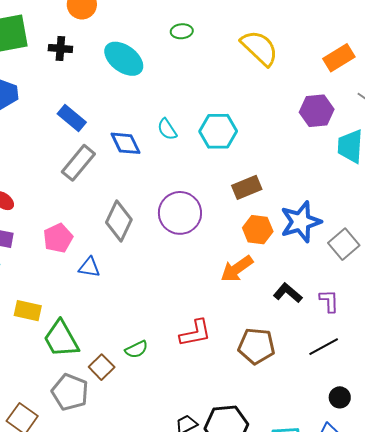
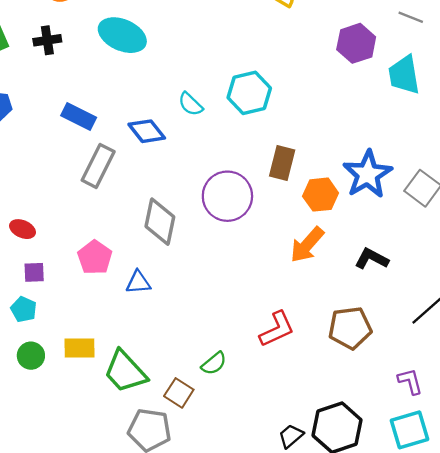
brown rectangle: (247, 187) -> (282, 163), moved, turned -40
purple L-shape: (329, 301) -> (410, 381), moved

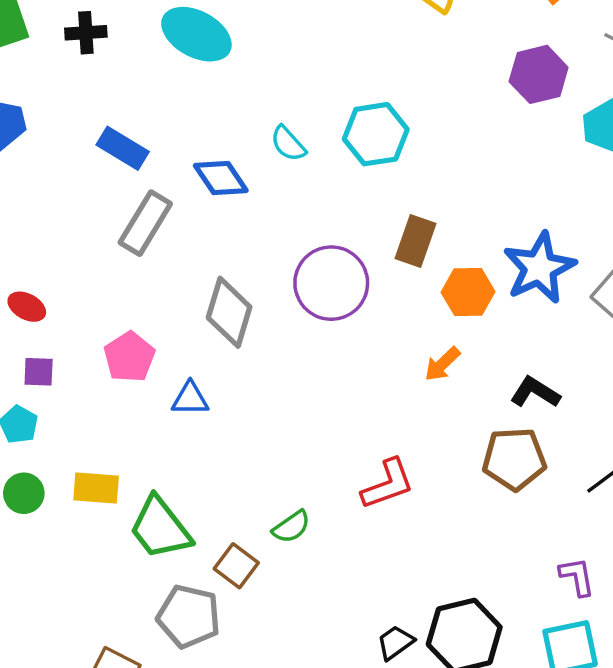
orange arrow: (307, 245) -> (442, 364), size x0.7
brown pentagon: (350, 328) -> (514, 459), moved

